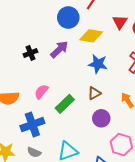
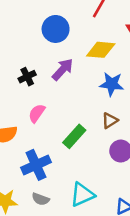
blue circle: (68, 18) -> (56, 29), moved
pink semicircle: (41, 92) -> (37, 113), moved

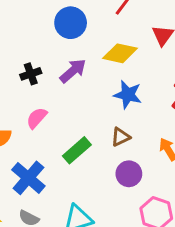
blue cross: (36, 165) -> (28, 178), turned -32

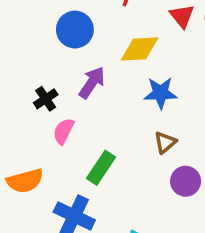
pink semicircle: (37, 118) -> (64, 131), moved
green rectangle: (77, 150) -> (101, 168), moved

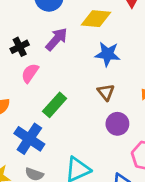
brown triangle: (165, 142) -> (106, 92), turned -36

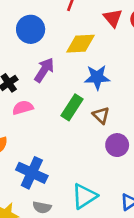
pink semicircle: (30, 73) -> (23, 108), turned 48
green rectangle: (55, 105) -> (72, 107), moved

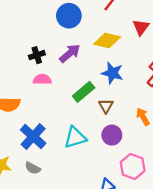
cyan triangle: (84, 196) -> (75, 137), moved

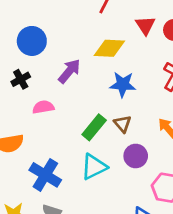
blue circle: (69, 16) -> (32, 41), moved
black cross: (37, 55) -> (21, 79), moved
green rectangle: (84, 92) -> (94, 127), moved

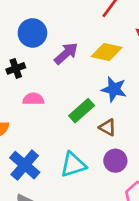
purple arrow: (69, 71) -> (66, 53), moved
brown triangle: (123, 124) -> (108, 127), turned -30
green rectangle: (94, 127) -> (82, 111), moved

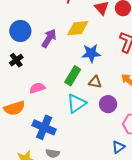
pink semicircle: (33, 99) -> (37, 88), moved
cyan triangle: (73, 165) -> (77, 103), moved

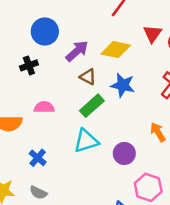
brown triangle: (95, 82) -> (88, 77), moved
blue cross: (44, 127) -> (38, 158), size x0.6

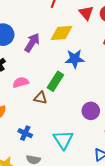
brown triangle: (88, 77) -> (40, 98), moved
pink semicircle: (44, 107) -> (21, 82), moved
cyan triangle: (86, 141) -> (63, 140), moved, turned -30

